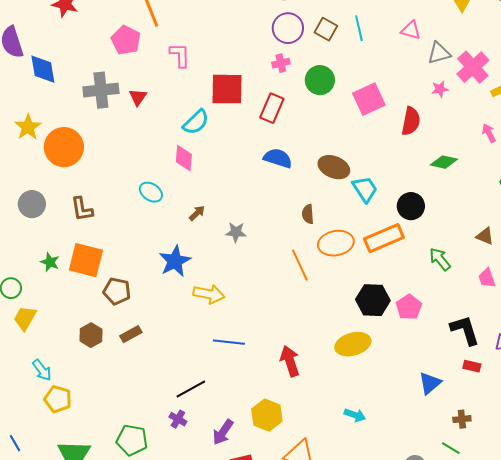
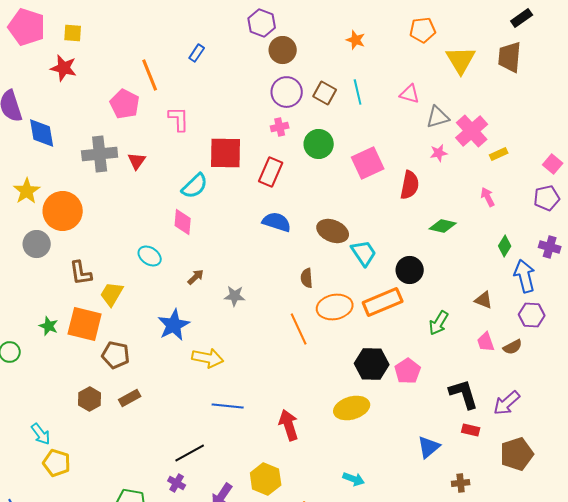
gray circle: (32, 204) -> (37, 244), moved
green arrow: (440, 259) -> (439, 323), turned -110
yellow trapezoid: (25, 318) -> (112, 294), moved

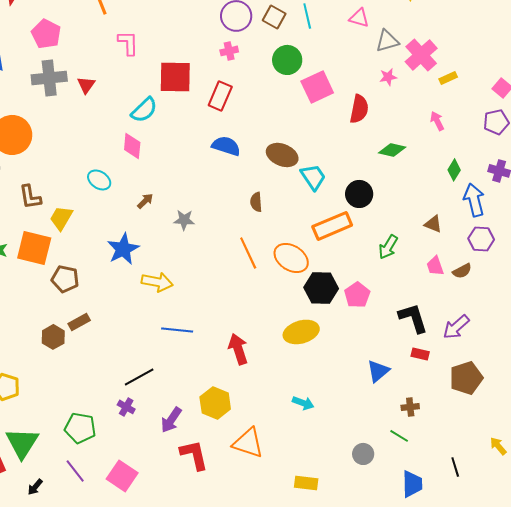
pink pentagon: (125, 104) -> (46, 34), moved
green circle: (319, 144) -> (287, 60), moved
orange ellipse: (335, 307) -> (291, 258), moved, turned 44
brown hexagon: (90, 399) -> (53, 337), moved

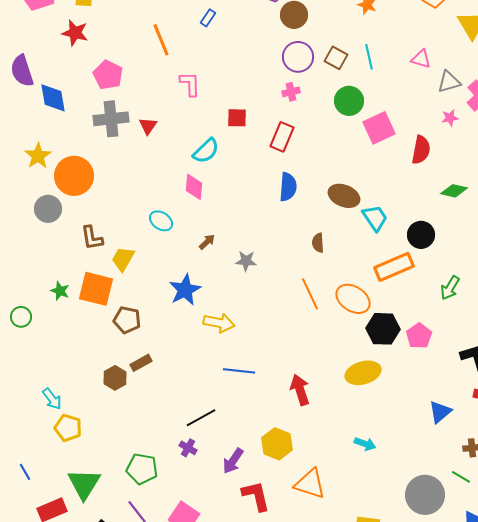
red square: (175, 77) -> (237, 118), size x0.6
blue semicircle: (226, 146) -> (288, 187), turned 76
gray circle: (363, 454) -> (425, 495), size x1.8

